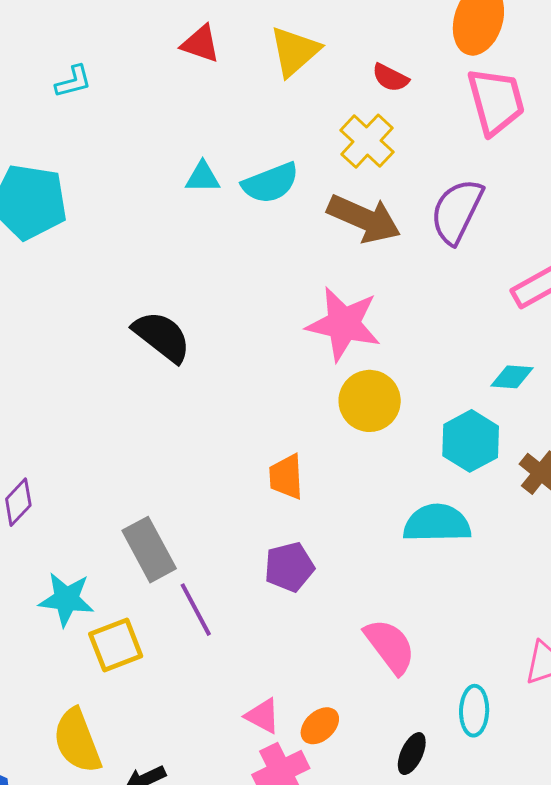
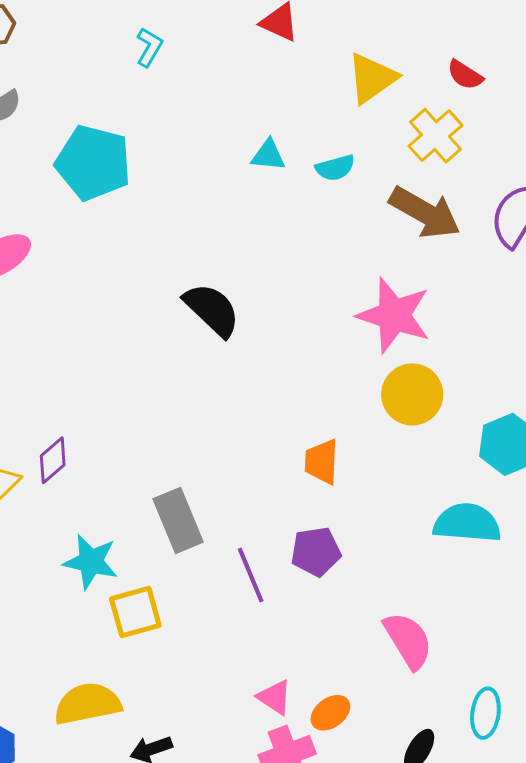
yellow triangle: (295, 51) -> (372, 78), moved
cyan L-shape: (73, 81) -> (149, 47), turned -51
cyan semicircle: (270, 183) -> (335, 168), size x0.7
purple line: (196, 610) -> (251, 575), moved
yellow semicircle: (77, 741) -> (88, 704), turned 94

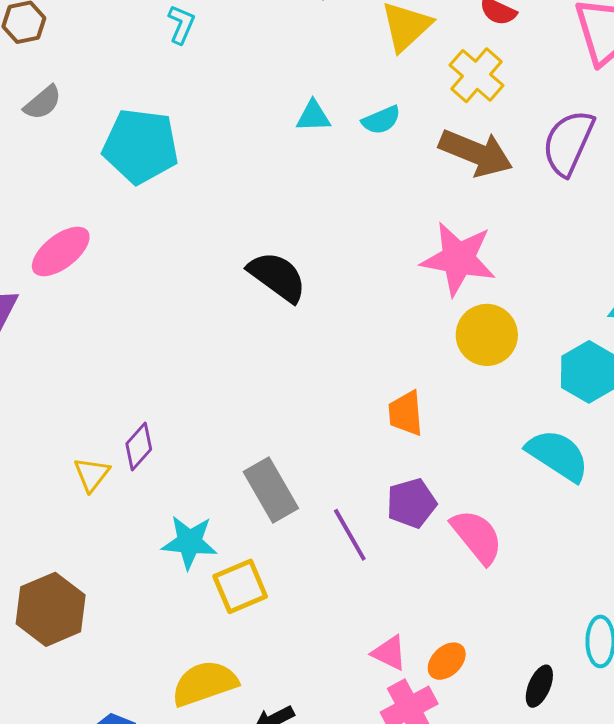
cyan semicircle: (467, 523) -> (558, 455), turned 36
pink semicircle: (408, 640) -> (477, 537), moved

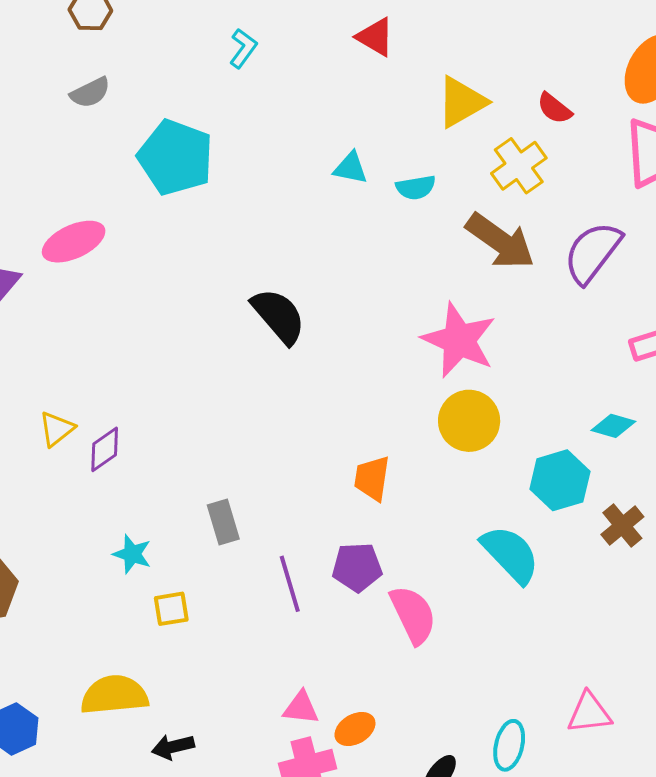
yellow triangle: (92, 474) -> (57, 429), moved
gray rectangle: (271, 490) -> (223, 522), size x0.7
cyan star: (190, 542) -> (132, 554), size x0.7
yellow square: (240, 586) -> (171, 609), size x0.7
pink triangle: (389, 653) -> (301, 708), turned -33

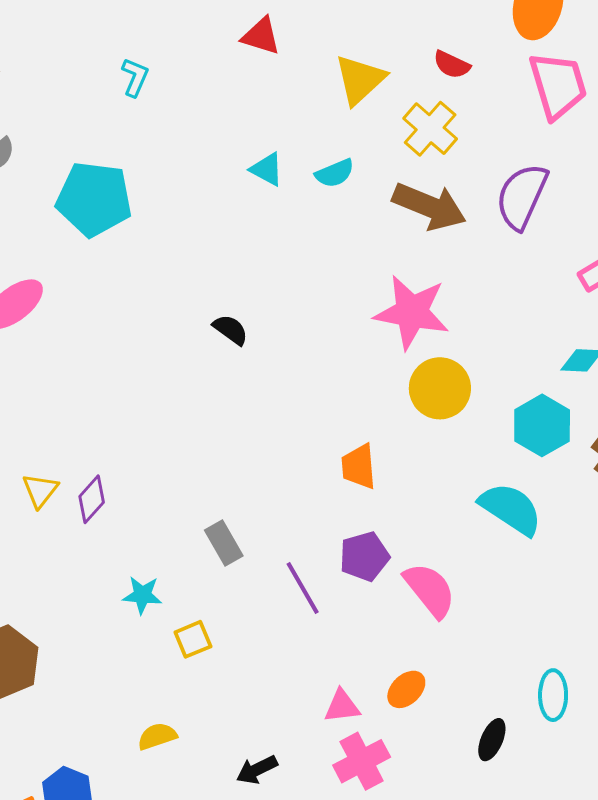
cyan triangle: (350, 168) -> (267, 169), turned 30
black semicircle: (279, 316) -> (231, 330), size x0.6
yellow semicircle: (114, 695) -> (157, 736), size x0.6
orange ellipse: (355, 729) -> (406, 689), moved
black arrow: (173, 747) -> (257, 770), moved

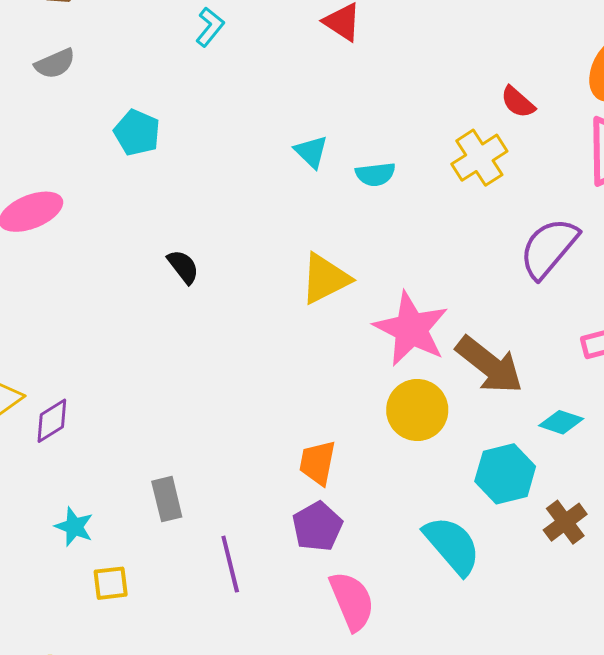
yellow triangle: (360, 80) -> (325, 279), moved
cyan pentagon: (94, 199) -> (137, 133), size x0.6
brown arrow: (429, 206) -> (489, 365), moved
black semicircle: (231, 330) -> (183, 267), moved
purple pentagon: (364, 556) -> (317, 527), moved, turned -30

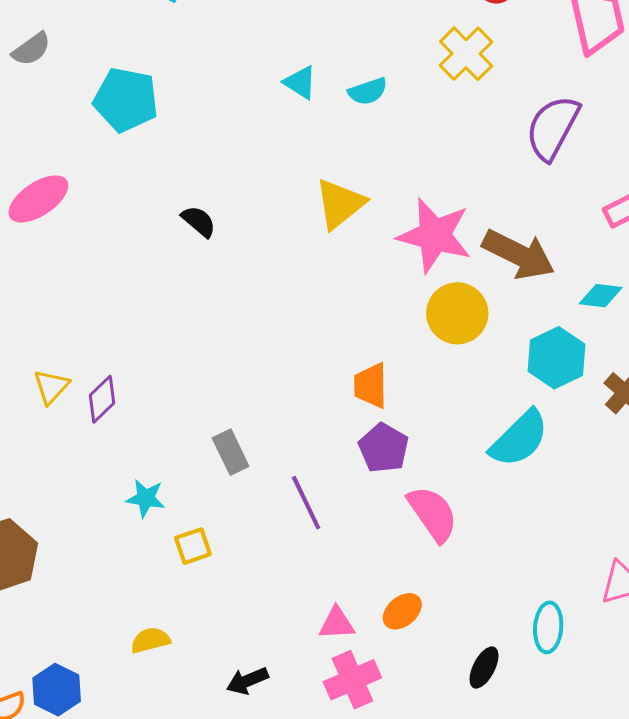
cyan pentagon: (137, 133) -> (126, 100), size x1.4
cyan semicircle: (452, 545) -> (519, 439), turned 98

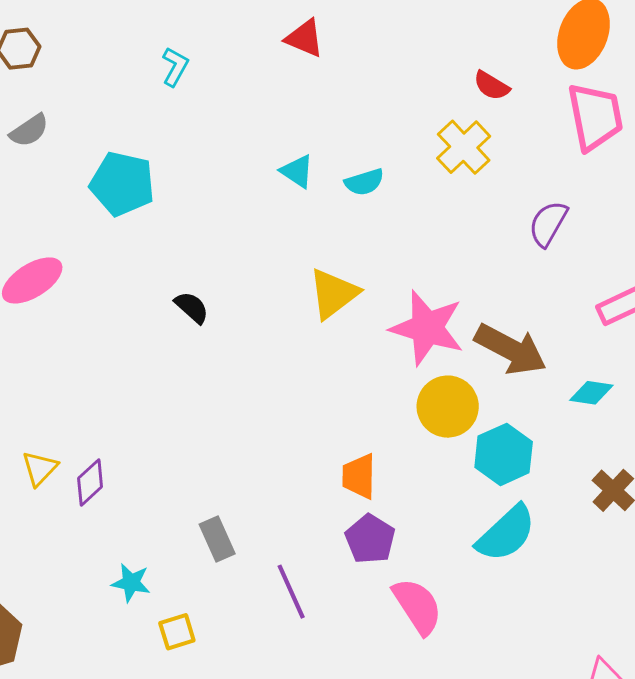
purple semicircle: (553, 128) -> (548, 224), size x0.7
cyan hexagon: (556, 358) -> (504, 454), moved

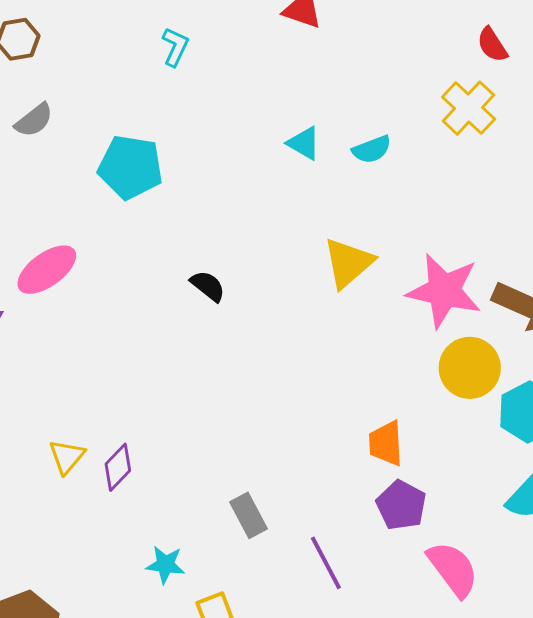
red semicircle: (491, 86) -> (492, 45), turned 30

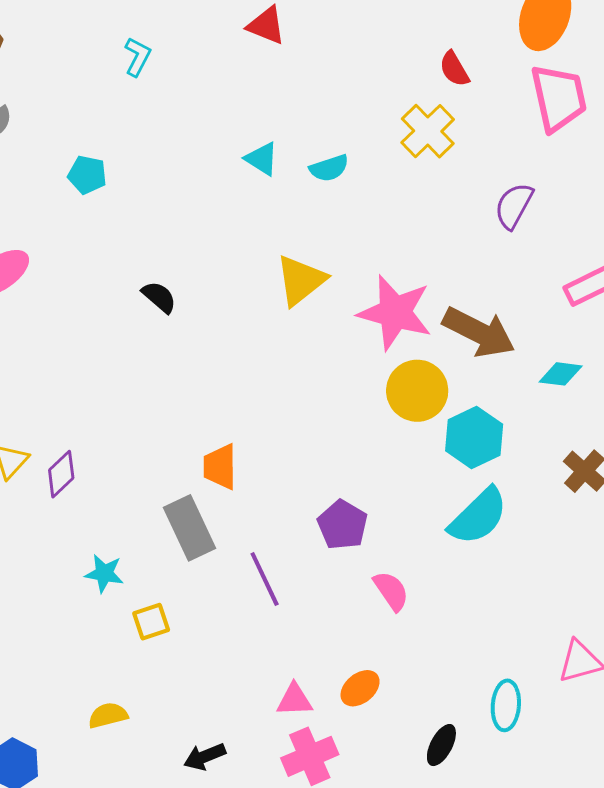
cyan pentagon: (130, 167) -> (87, 175), size x0.6
orange trapezoid: (386, 443) -> (220, 467), moved
gray rectangle: (249, 515) -> (189, 528), size x1.4
pink semicircle: (453, 569) -> (391, 591), size x0.7

